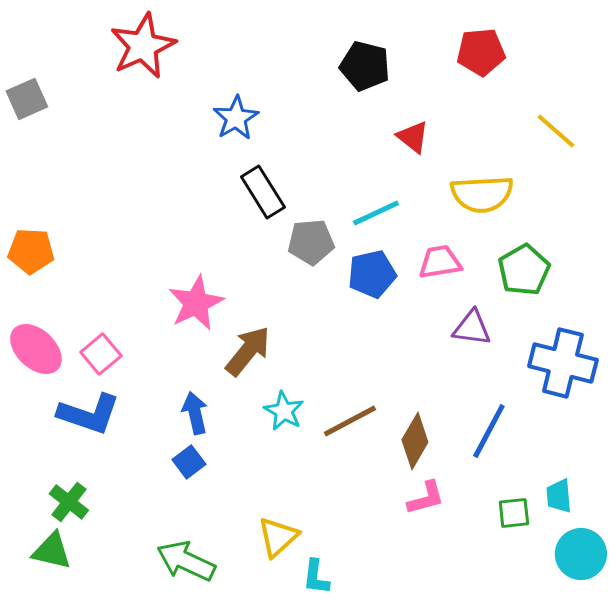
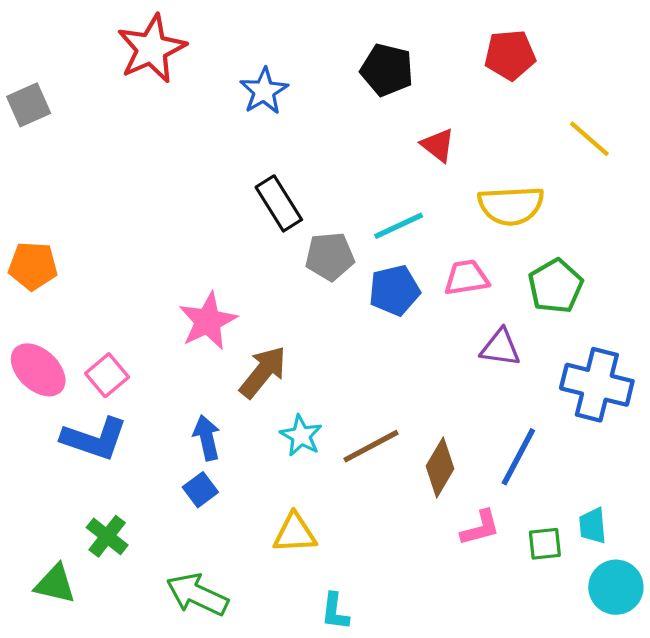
blue star: (236, 118) -> (264, 91), moved
pink L-shape: (426, 498) -> (480, 528), moved
green cross: (69, 502) -> (107, 536), moved
yellow triangle: (278, 537) -> (295, 533), moved, turned 39

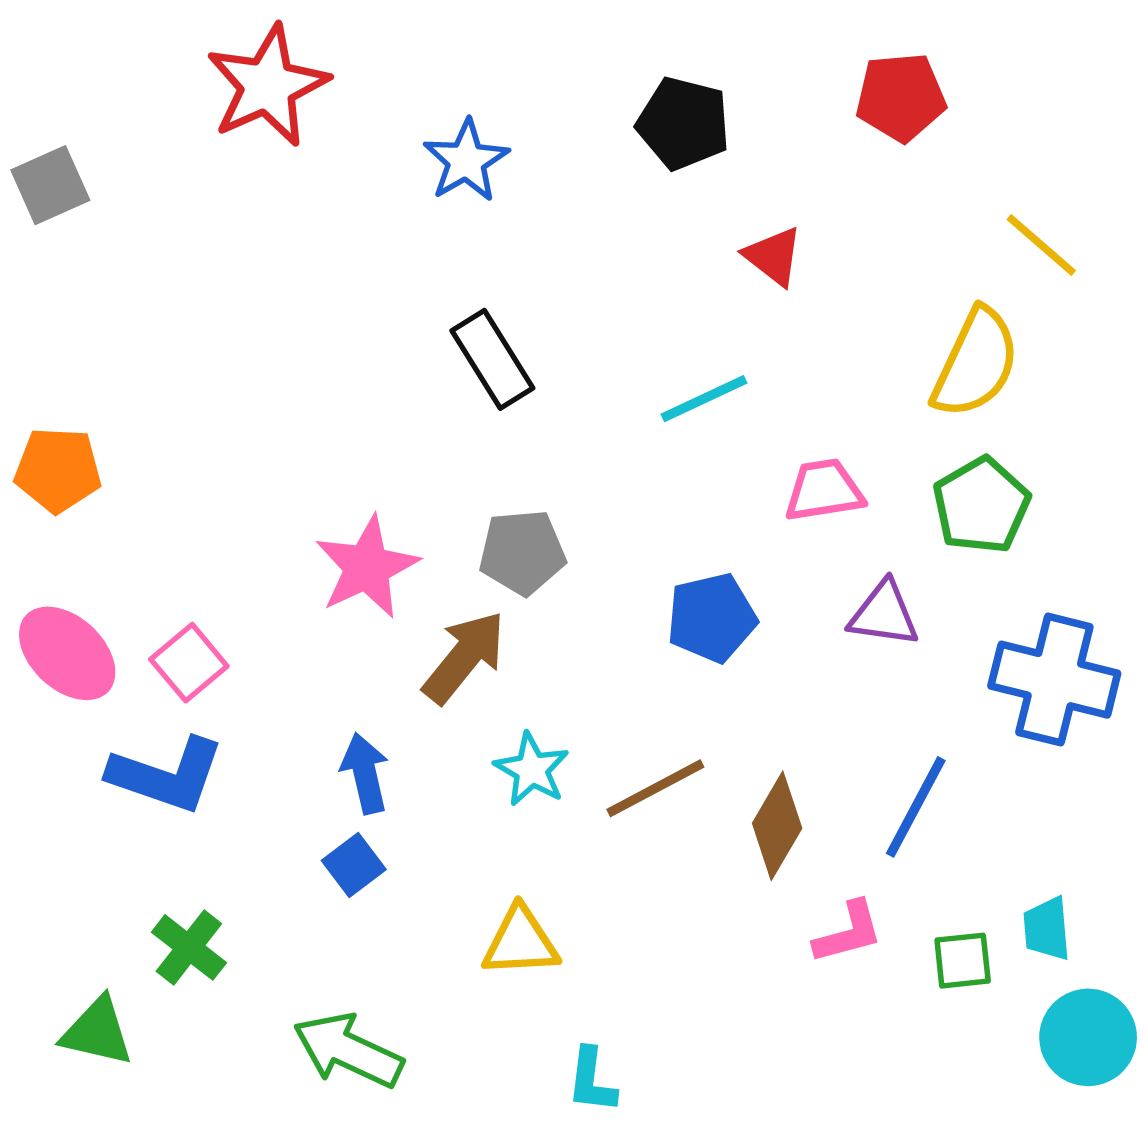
yellow semicircle: (511, 206) -> (976, 363), moved, turned -62
gray pentagon: (330, 256) -> (522, 552), moved
blue pentagon: (394, 290) -> (712, 618), moved

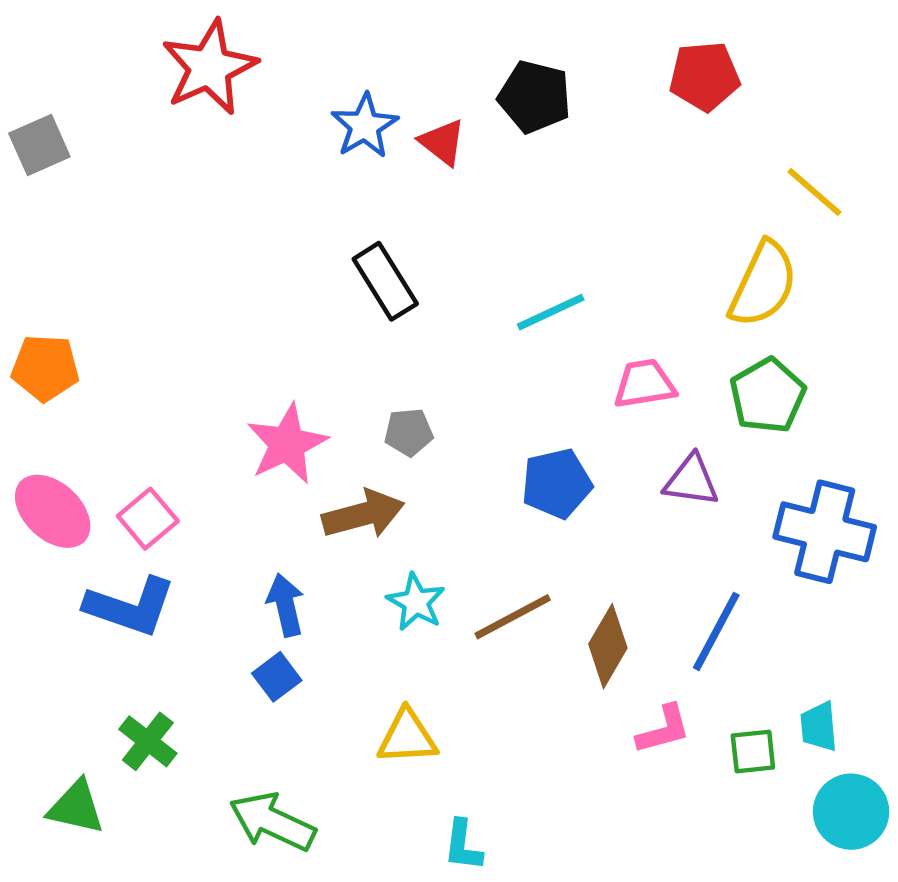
red triangle: (773, 256) -> (442, 142), moved
gray pentagon: (522, 552) -> (409, 432), size x0.7
brown arrow: (464, 657) -> (363, 514), turned 36

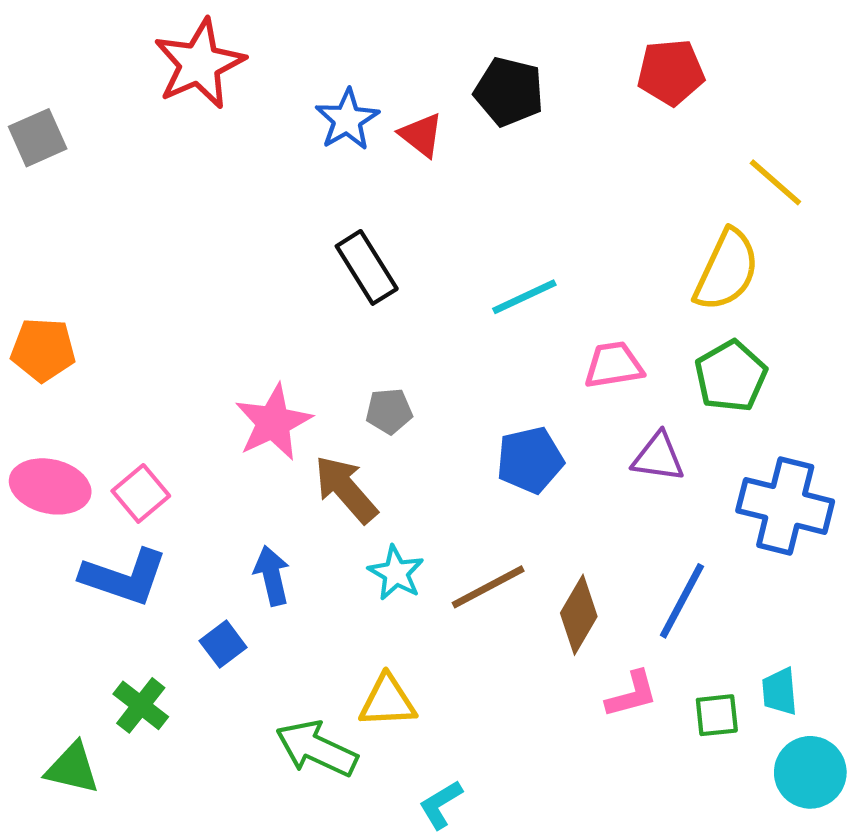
pink ellipse: (53, 511) -> (50, 486), turned -30
brown arrow: (363, 514) -> (346, 489), turned -116
blue square: (277, 677) -> (223, 644), moved
green arrow: (272, 822) -> (317, 749), moved
cyan L-shape: (463, 845) -> (441, 804), turned 52

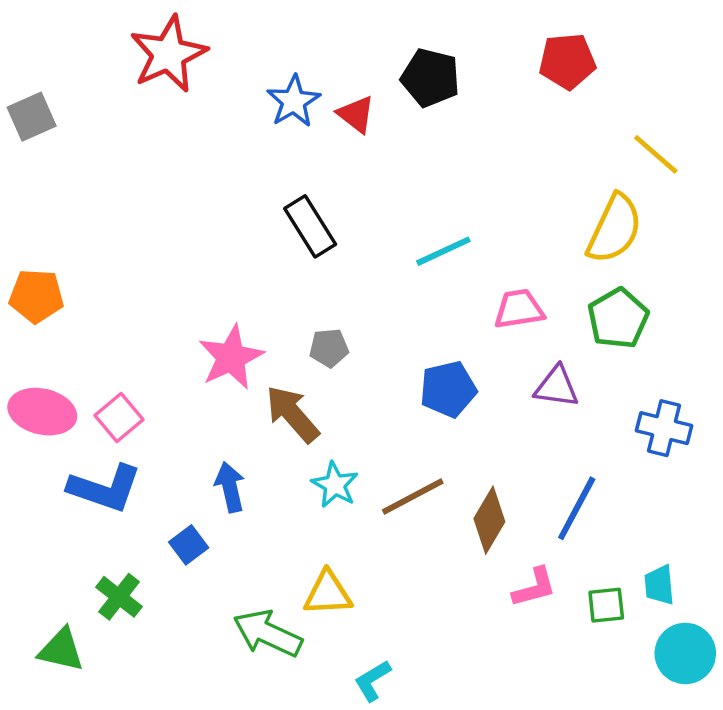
blue cross: (785, 506) -> (664, 428), size x0.7

